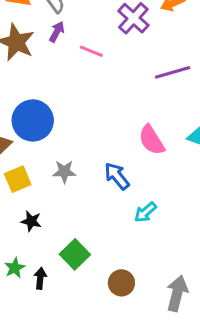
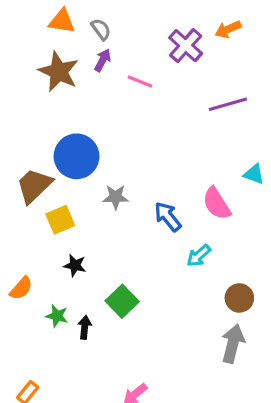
pink semicircle: (152, 140) -> (217, 204), moved
gray star: (64, 172) -> (116, 197), moved
green star: (15, 268) -> (57, 316), turned -30
brown circle: (121, 283) -> (239, 298), moved

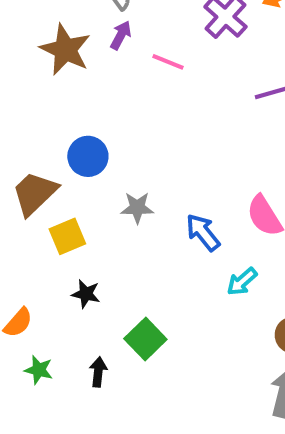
blue circle: (77, 156) -> (88, 156), size x0.7
green star: (57, 316) -> (39, 370), moved

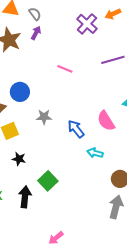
pink line: (168, 62) -> (65, 69), moved
cyan arrow: (242, 282) -> (95, 153), turned 56
black arrow: (98, 372) -> (25, 197), size x1.5

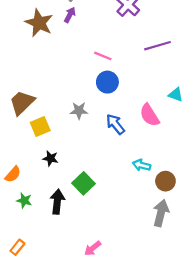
blue circle: (20, 92) -> (107, 82), moved
cyan arrow: (95, 153) -> (142, 165), moved

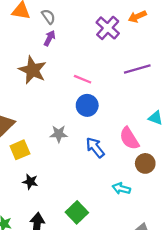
brown star: (39, 23) -> (32, 70), moved
brown circle: (165, 181) -> (145, 163), moved
green square: (83, 183) -> (77, 212), moved

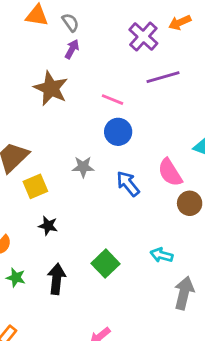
purple line: (137, 69) -> (163, 77), moved
cyan arrow: (121, 189) -> (162, 255), moved

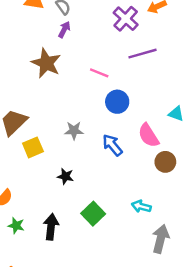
blue circle: (118, 132) -> (117, 102), moved
black star: (48, 226) -> (65, 176), moved

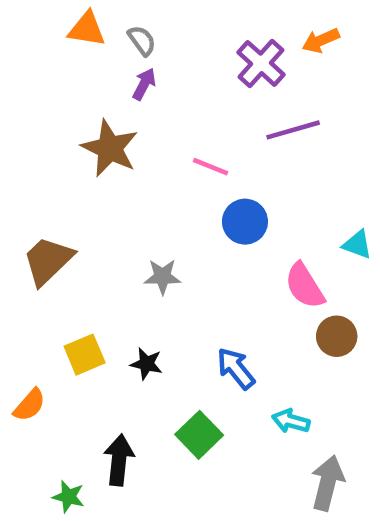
blue arrow: (112, 145) -> (236, 368), moved
yellow square: (33, 147) -> (85, 355), moved
green star: (16, 226) -> (68, 497), moved

